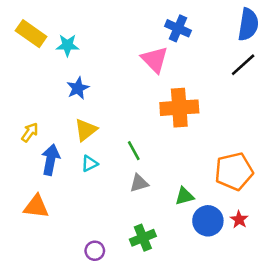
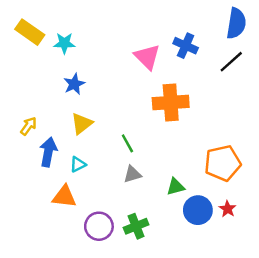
blue cross: (178, 28) -> (186, 46), moved
cyan triangle: (90, 164) -> (78, 164), moved
orange triangle: (36, 207) -> (64, 197), moved
purple circle: (95, 251) -> (99, 226), moved, size x1.5

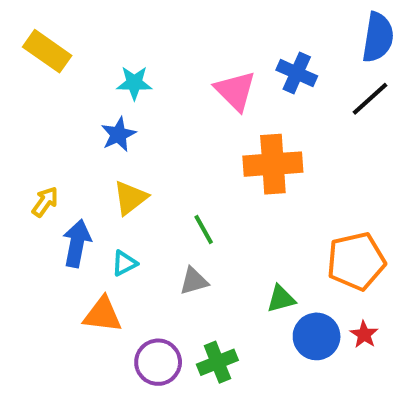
cyan star: (64, 43) -> (134, 83), moved
gray triangle: (132, 174) -> (194, 281), moved

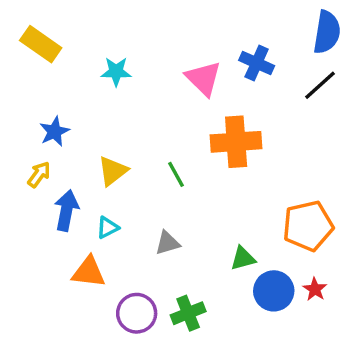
blue star: (118, 134) -> (54, 132), moved
green line: (204, 229) -> (176, 174), moved

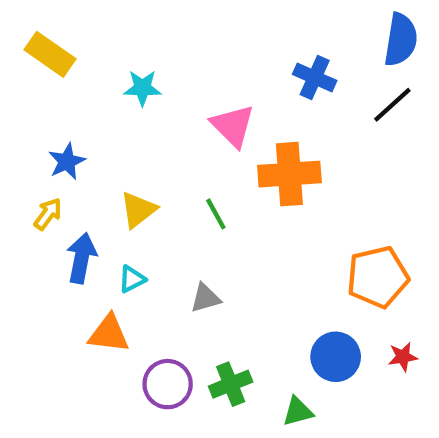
pink triangle: (203, 78) -> (233, 126), moved
green triangle: (243, 258) -> (298, 411), moved
red star: (315, 289) -> (403, 357), moved, turned 30

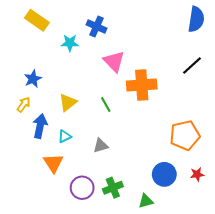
yellow rectangle: (50, 54) -> (37, 20), moved
blue cross: (315, 77) -> (96, 26), moved
black line: (392, 105) -> (192, 66), moved
orange triangle: (109, 334) -> (53, 163), turned 50

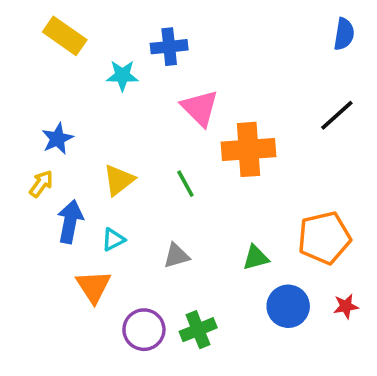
blue semicircle: (196, 19) -> (344, 34), size x0.7
blue cross: (96, 26) -> (169, 47), turned -30
green triangle: (146, 201) -> (256, 258), moved

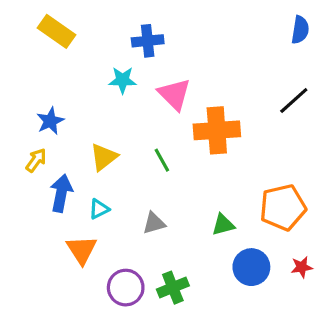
cyan star: (122, 76) -> (123, 80), moved

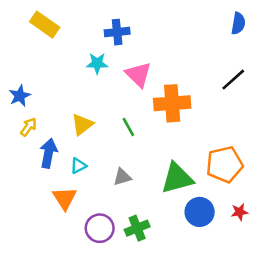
blue star: (50, 121) -> (20, 96), moved
green triangle: (223, 225) -> (177, 178), size x1.8

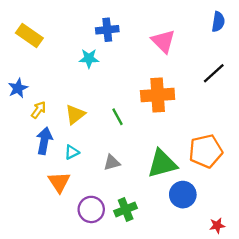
yellow rectangle: (45, 25) -> (29, 35), moved
pink triangle: (138, 75) -> (163, 41), moved
yellow arrow: (28, 127) -> (39, 110), moved
red star: (240, 212) -> (217, 225), moved

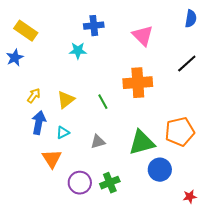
blue star: (18, 88) -> (15, 58), moved

